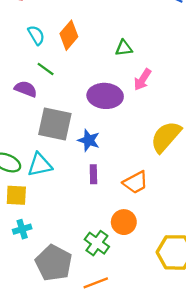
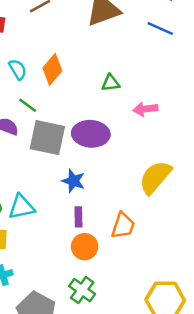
pink arrow: (142, 80) -> (145, 109), moved, turned 50
gray square: (55, 124) -> (47, 138), moved
orange trapezoid: (135, 182) -> (123, 226), turned -44
orange circle: (124, 222) -> (85, 247), moved

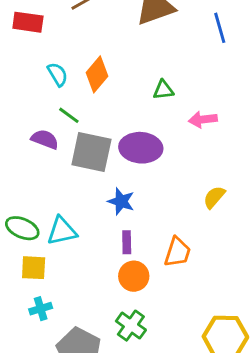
blue line: (160, 28) -> (220, 28), turned 50
yellow semicircle: (155, 177) -> (214, 197), size x0.6

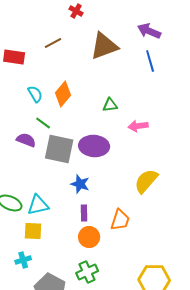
yellow semicircle: (214, 197) -> (146, 181), size x1.5
yellow square: (34, 268) -> (33, 231), moved
green cross: (131, 326) -> (87, 272), turned 30

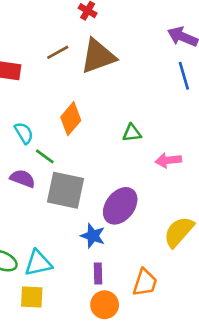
brown triangle: (104, 46) -> (98, 56), moved
cyan semicircle: (35, 94) -> (24, 133), moved
purple ellipse: (94, 146) -> (120, 206), moved, turned -56

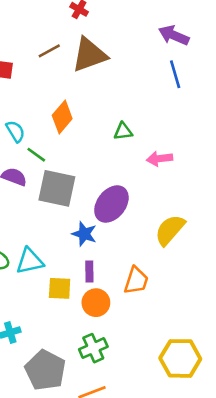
yellow square: (32, 297) -> (60, 288), moved

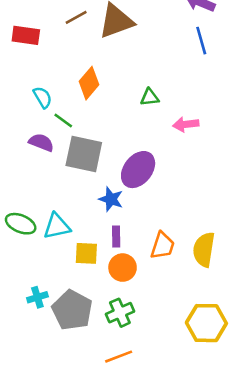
yellow semicircle: (170, 230) -> (204, 249), moved, turned -32
gray pentagon: (45, 370) -> (72, 310), moved

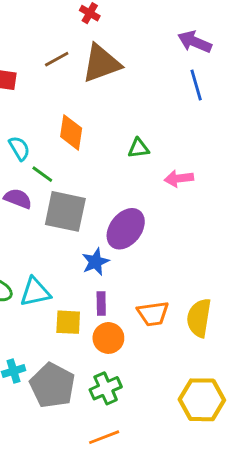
orange diamond: (89, 83) -> (71, 132), turned -32
blue star: (111, 199) -> (95, 262), turned 30
orange trapezoid: (163, 246) -> (153, 314), turned 64

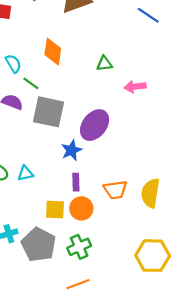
blue line: (196, 85) -> (148, 15), turned -40
cyan triangle: (35, 292) -> (25, 173), size x0.7
yellow square: (68, 322) -> (55, 210), moved

